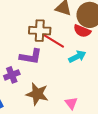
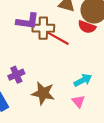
purple L-shape: (31, 57) -> (28, 21), moved
cyan arrow: (77, 57) -> (83, 80), moved

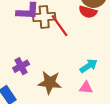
red line: (58, 38) -> (60, 26), turned 30
pink triangle: (78, 101) -> (86, 88), turned -40

